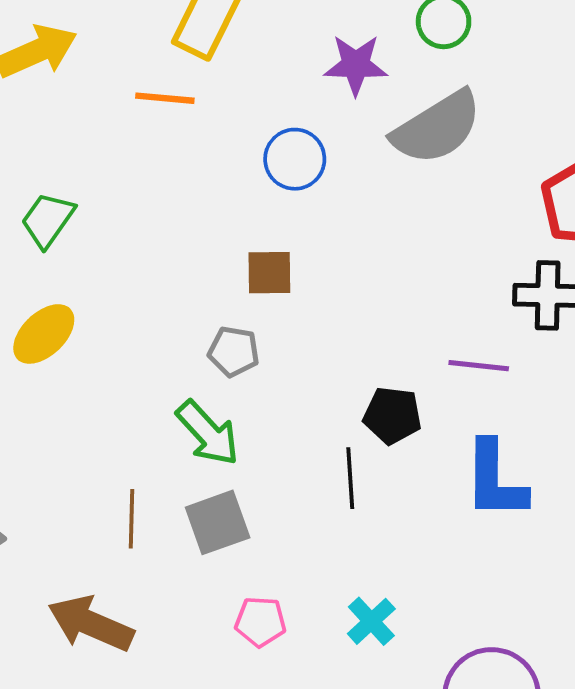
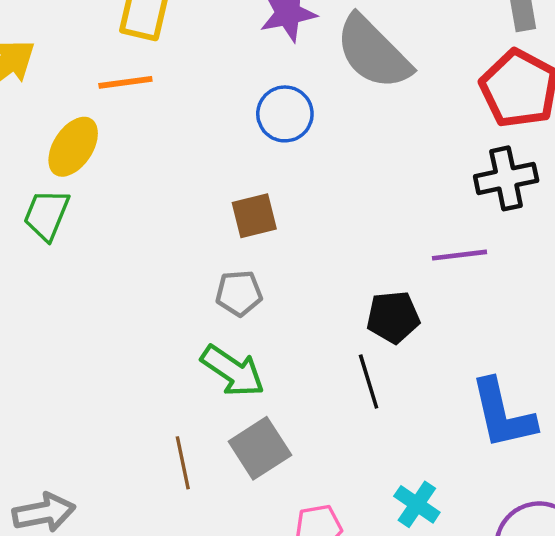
gray semicircle: (437, 128) -> (373, 52), turned 90
blue circle: (295, 159) -> (285, 114), moved
yellow ellipse: (44, 334) -> (73, 147), moved
blue L-shape: (495, 480) -> (503, 414), moved

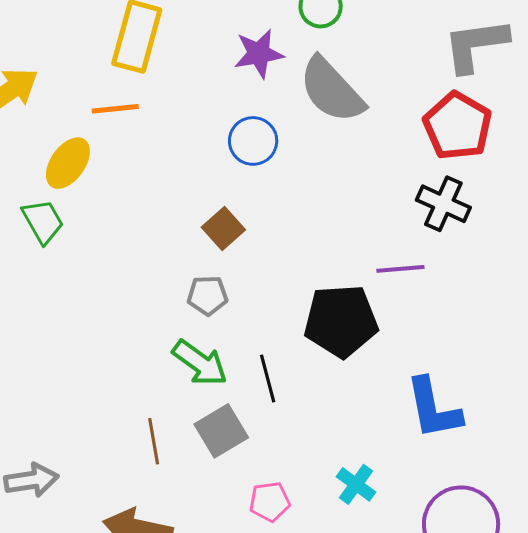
black cross: (506, 178) -> (443, 204), turned 34
green trapezoid: (47, 215) -> (43, 221), turned 126
brown square: (254, 216) -> (223, 229), turned -30
black pentagon: (393, 317) -> (341, 321), size x1.6
black line: (369, 381) -> (268, 379), moved

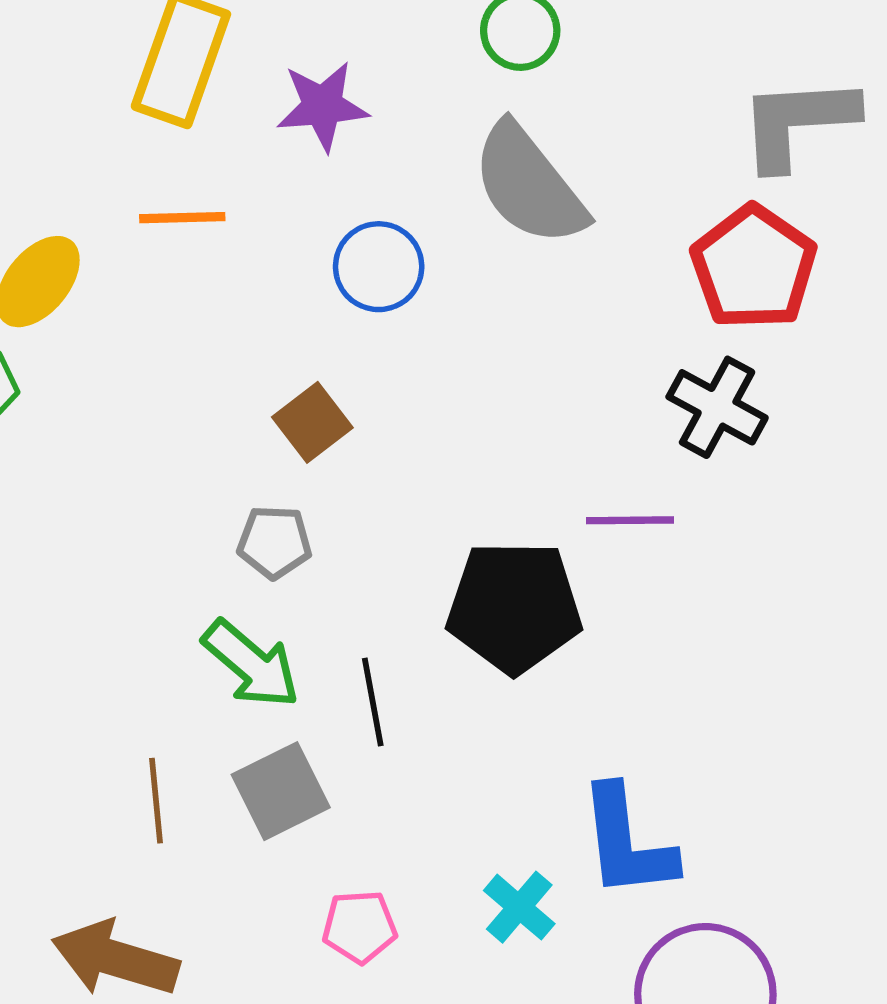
purple star: (259, 54) -> (322, 106), moved
orange line: (115, 109) -> (182, 218), moved
blue L-shape: (433, 408) -> (627, 842), moved

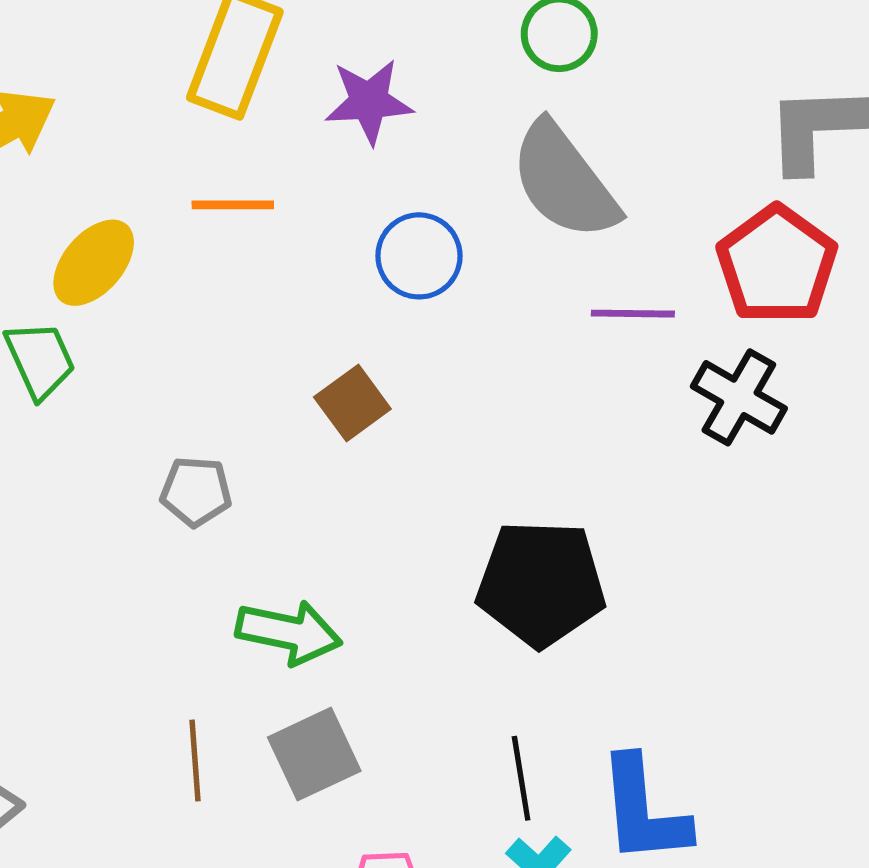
purple line: (630, 520) -> (633, 314), moved
gray pentagon: (274, 542) -> (196, 491), moved
green arrow: (251, 664) -> (289, 632), turned -30
black line: (373, 702) -> (521, 778), moved

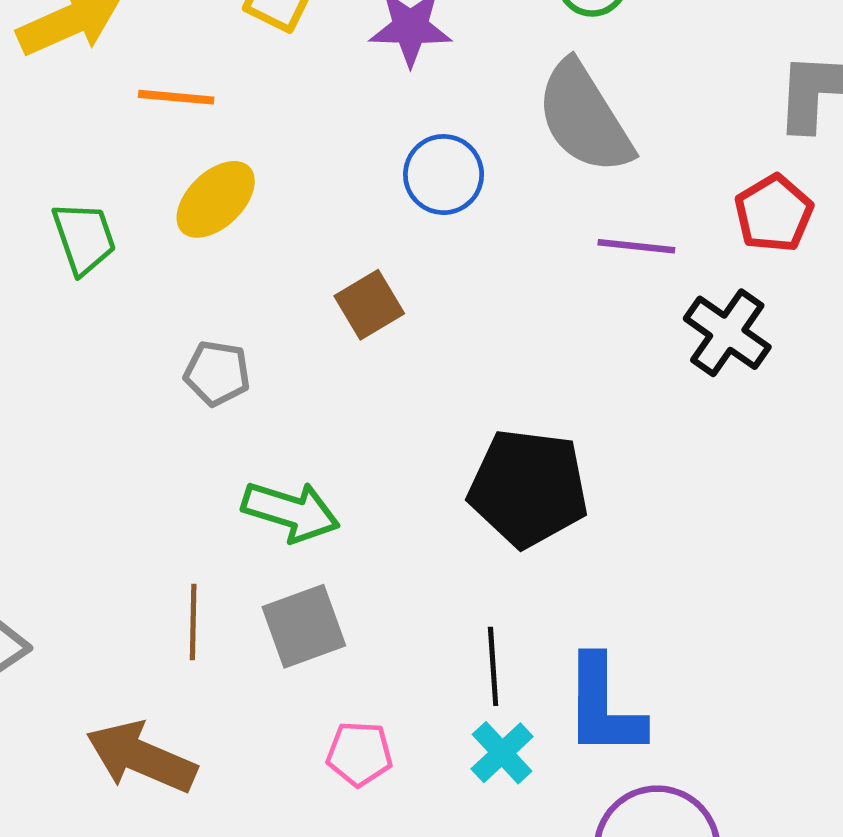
orange line: (233, 205) -> (176, 97), moved
yellow ellipse: (94, 263) -> (216, 199), moved
red pentagon: (777, 265) -> (774, 213), size x0.7

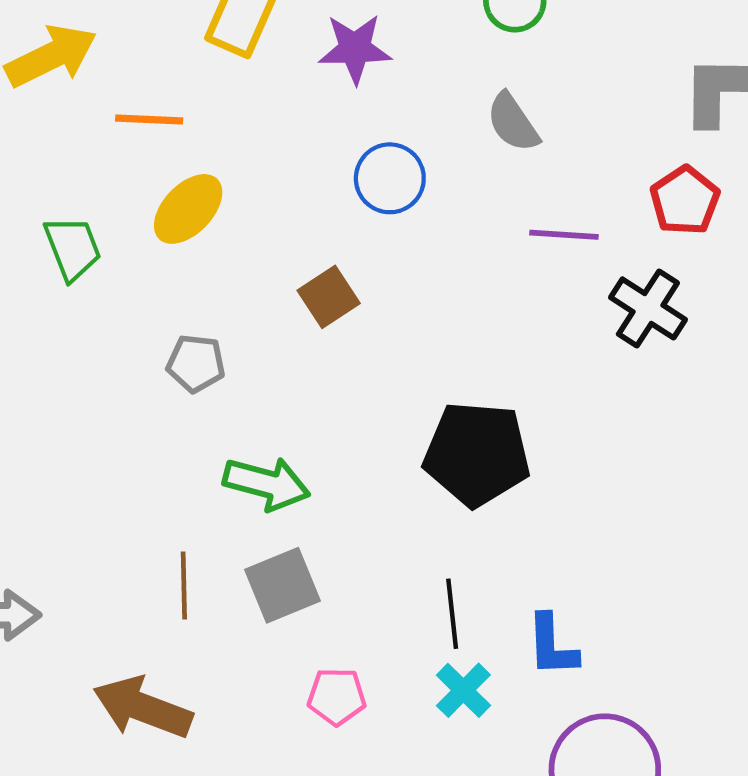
gray semicircle: (584, 118) -> (513, 122), size x0.6
blue L-shape: (604, 707) -> (552, 645), size x0.7

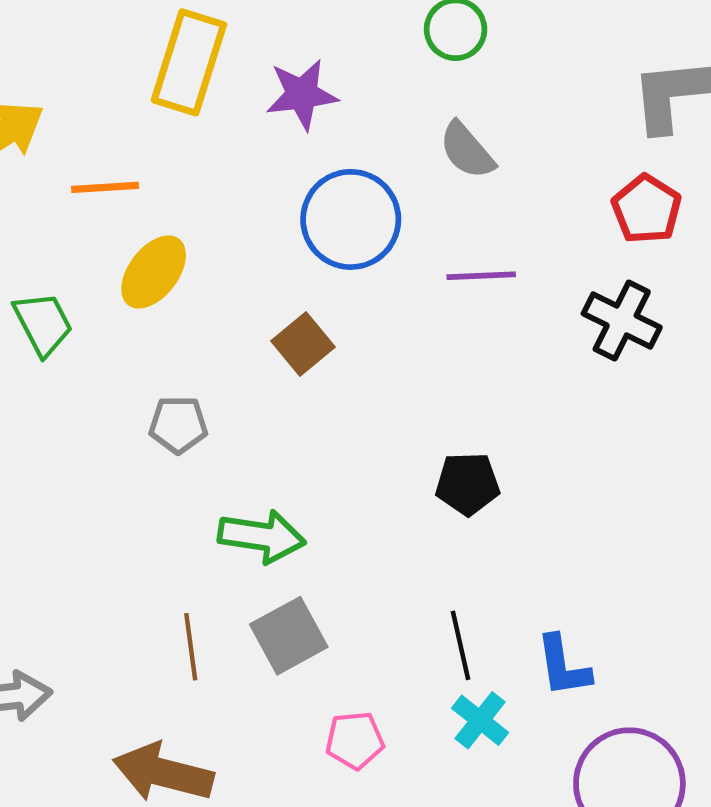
blue circle: (390, 178) -> (351, 219), size x1.4
purple line: (564, 235) -> (481, 276), moved
black pentagon: (477, 454) -> (468, 484), size x0.6

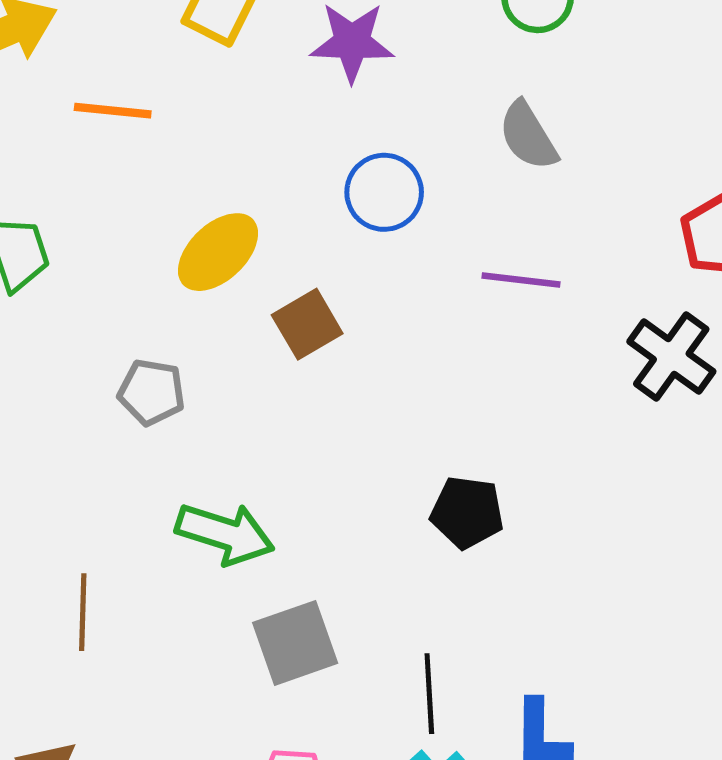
blue circle: (351, 219) -> (384, 192), size x0.7
yellow ellipse: (154, 272) -> (218, 252), moved
gray square: (289, 636) -> (295, 643), moved
brown line: (191, 647) -> (83, 612), moved

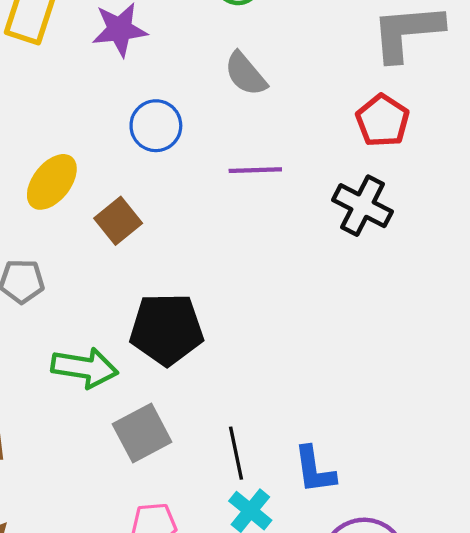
black pentagon: (467, 512) -> (167, 329), moved, size x1.5

